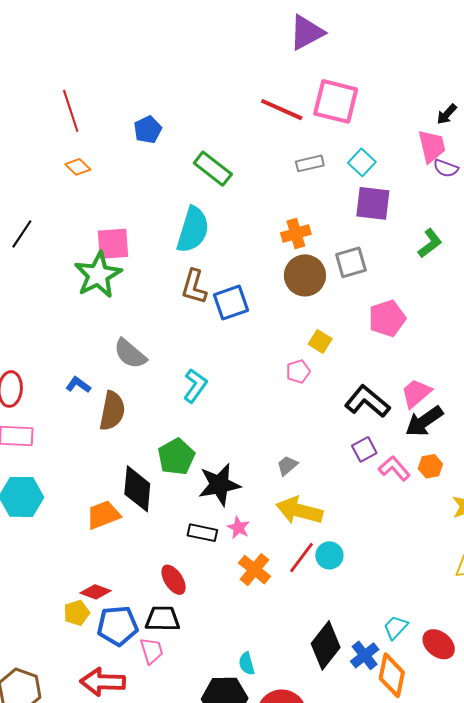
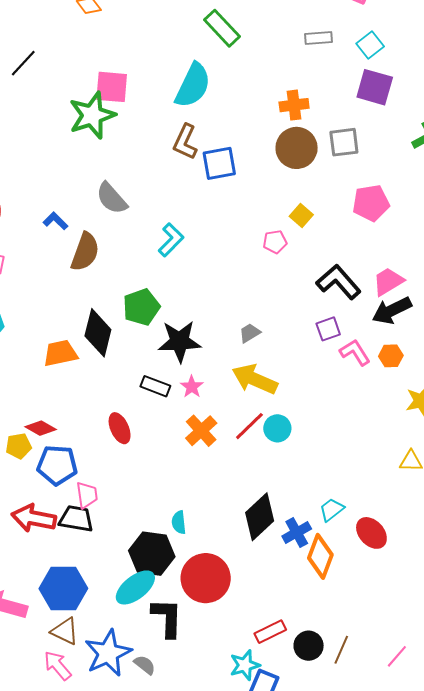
black trapezoid: (163, 619) -> (76, 519), moved

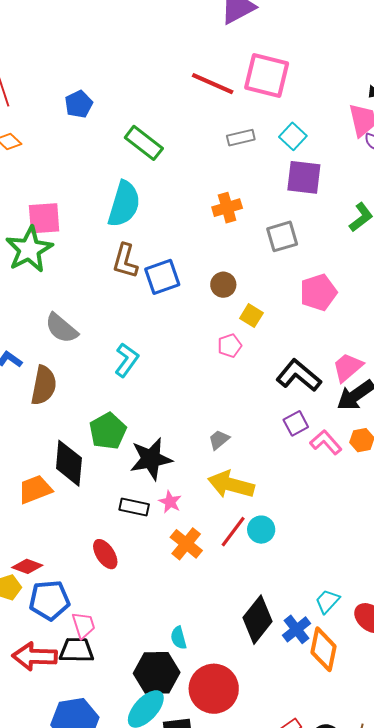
brown circle: (297, 148) -> (223, 285), moved, size x0.6

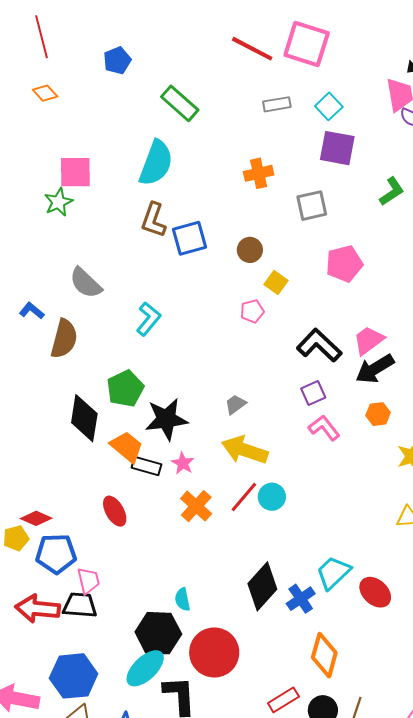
green star: (29, 249) -> (58, 202), size x0.6
pink L-shape: (326, 442) -> (324, 428), moved
orange trapezoid: (35, 489) -> (127, 447), moved, turned 57
cyan trapezoid: (327, 601) -> (333, 573), size x1.4
orange diamond: (324, 649) -> (324, 655), moved

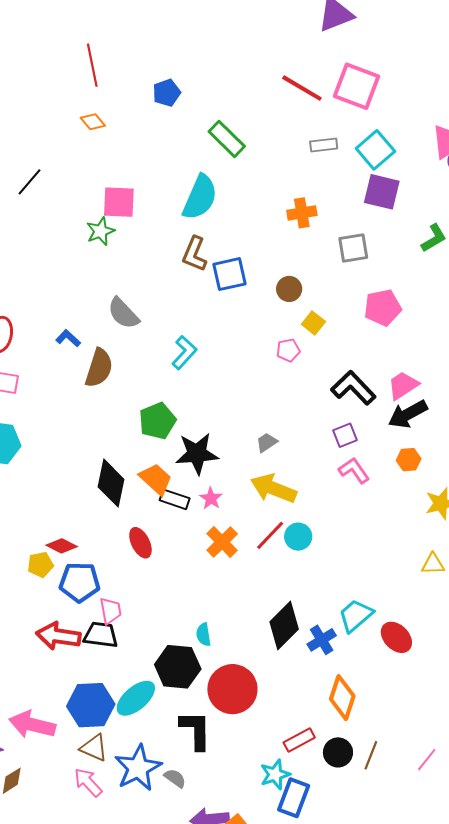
cyan square: (329, 106) -> (375, 150), size x1.4
black diamond: (84, 418) -> (111, 483), moved
cyan ellipse: (145, 668) -> (136, 698), moved

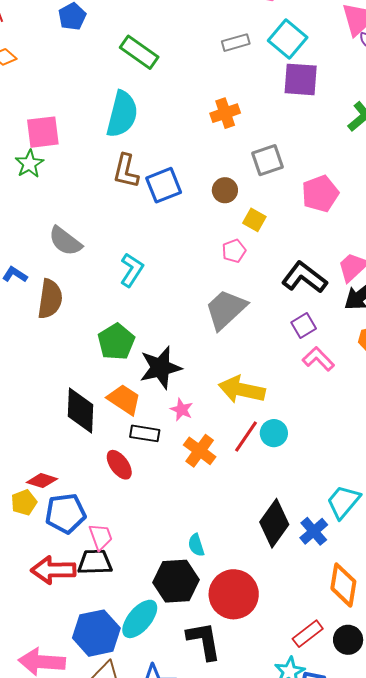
gray square: (353, 248) -> (268, 160), moved
gray trapezoid: (267, 442) -> (226, 309), moved, size x2.0
black rectangle: (175, 499) -> (145, 433), moved

